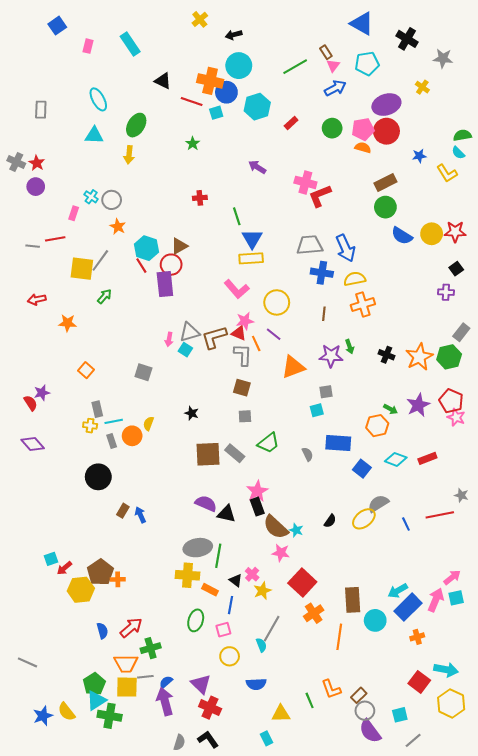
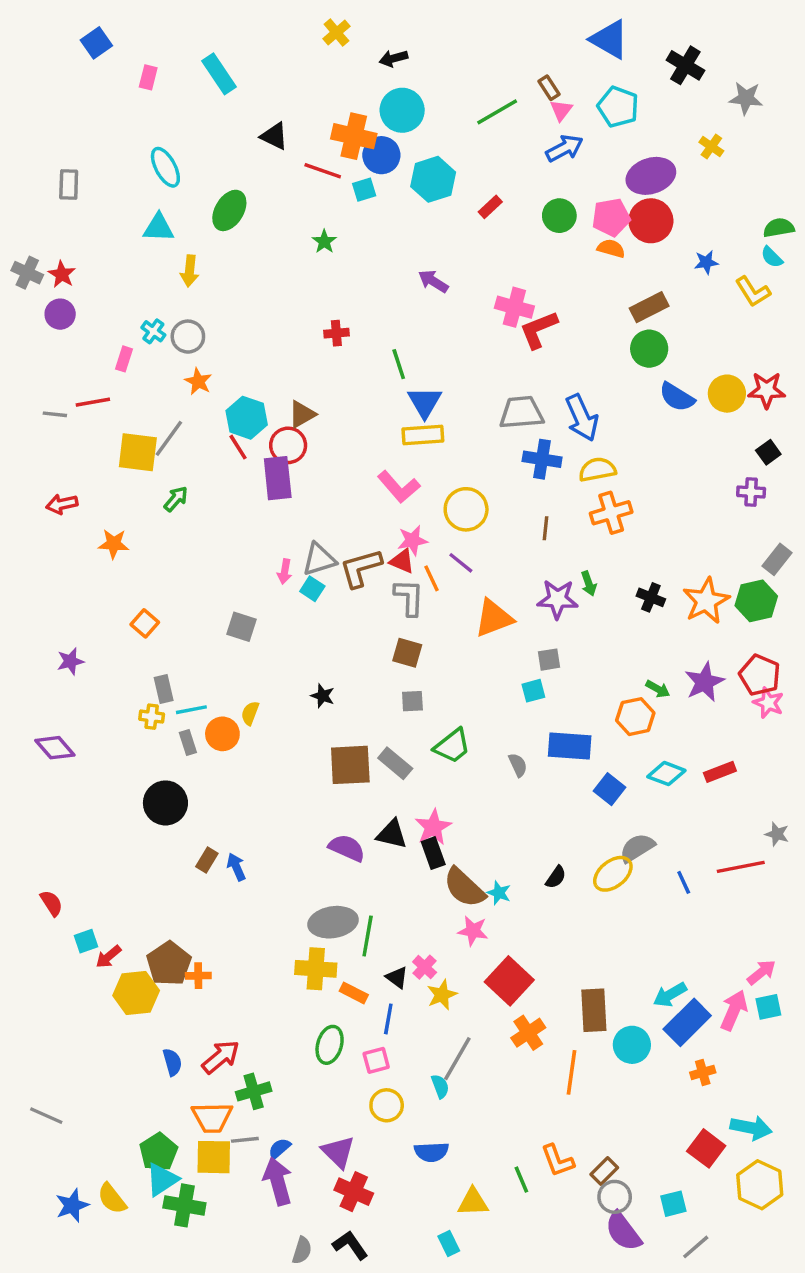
cyan pentagon: (367, 64) -> (618, 107), turned 30
yellow arrow: (129, 155) -> (190, 271), moved
red semicircle: (31, 403) -> (51, 903), moved
black triangle: (226, 514) -> (392, 834), moved

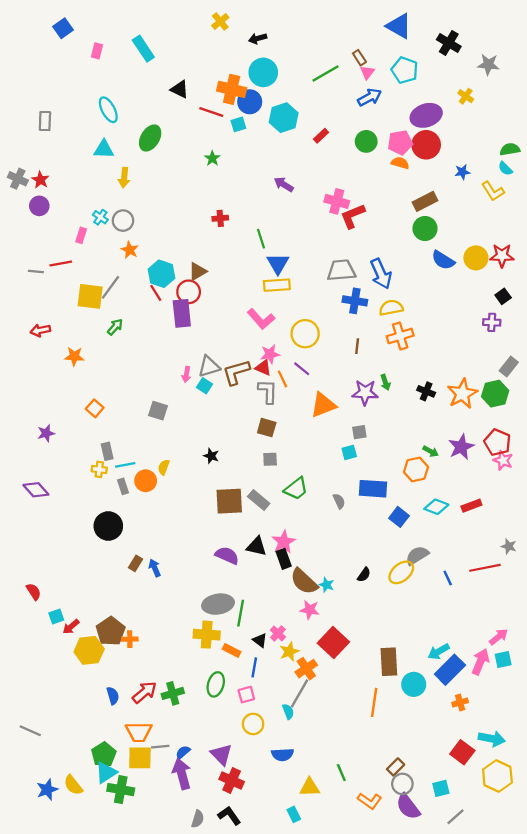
orange cross: (528, 1033) -> (306, 669), moved
green cross: (254, 1091) -> (173, 693), moved
orange L-shape: (558, 1161) -> (370, 801), moved, turned -35

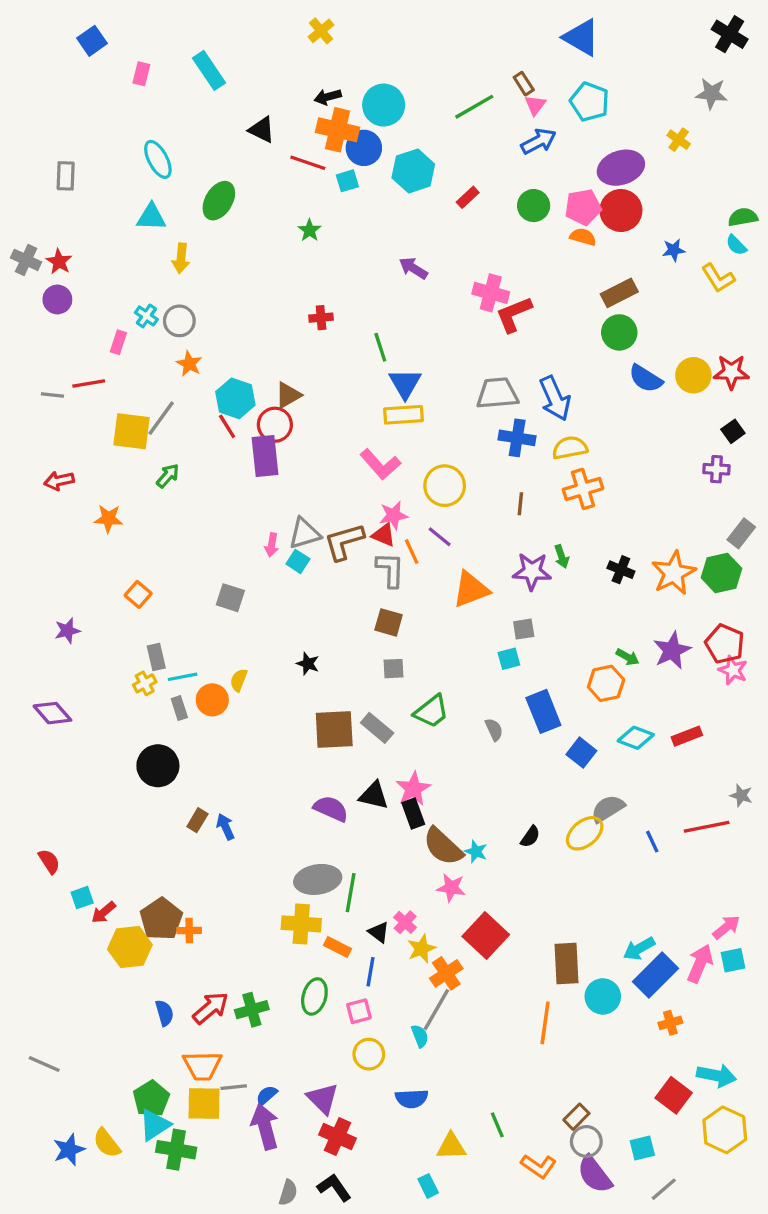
black arrow: (258, 38) -> (328, 97), moved
black cross: (449, 43) -> (730, 34), moved
yellow cross: (99, 469) -> (145, 683), turned -35
blue rectangle: (373, 489) -> (543, 711), turned 64

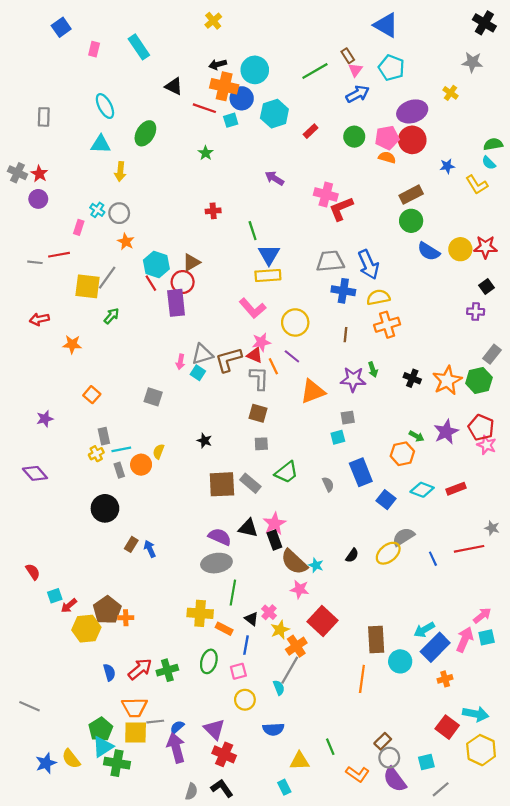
gray ellipse: (318, 879) -> (216, 563), moved

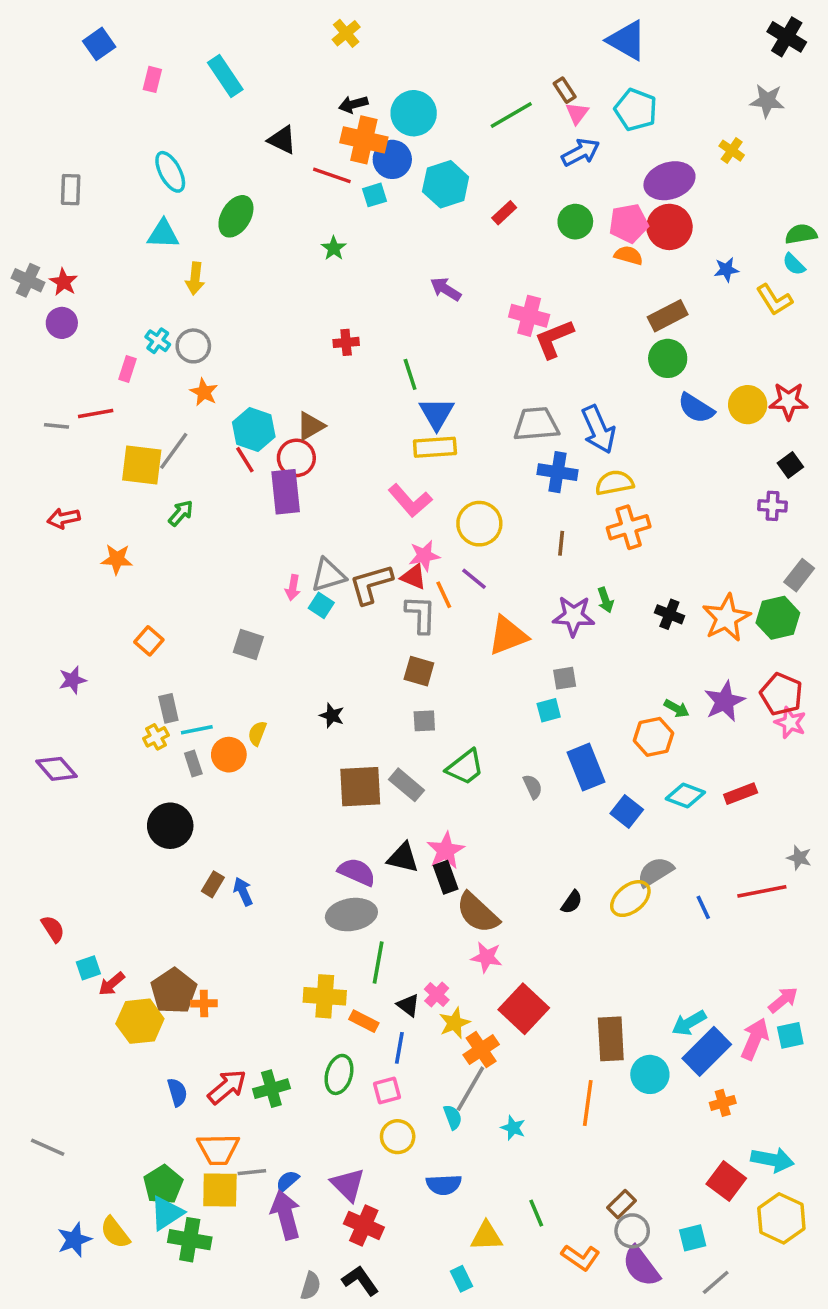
cyan star: (316, 565) -> (513, 1128), moved

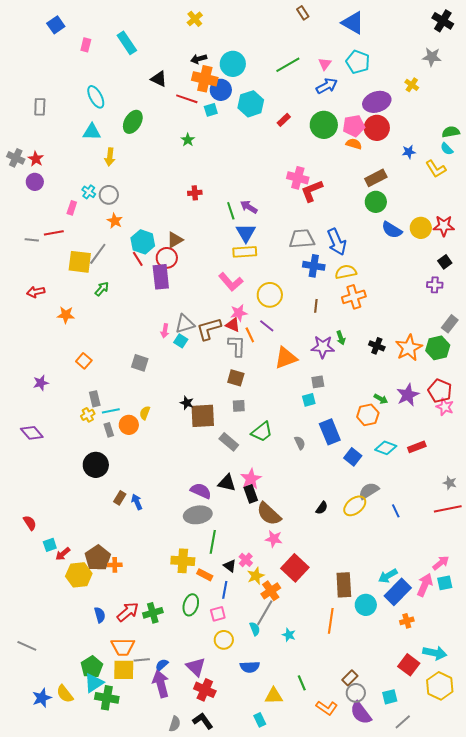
brown rectangle: (565, 90) -> (303, 13), moved
green circle: (575, 222) -> (324, 125), size x1.4
purple arrow: (446, 289) -> (249, 207), moved
brown square: (360, 787) -> (203, 416), moved
red line: (762, 891) -> (448, 509), moved

